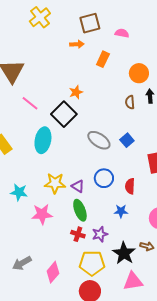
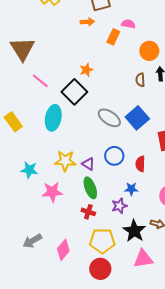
pink semicircle: (122, 33) -> (128, 24), moved
blue square: (127, 140) -> (137, 118), size x1.6
purple star: (100, 234) -> (119, 206), moved

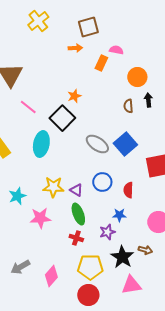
cyan star: (29, 170) -> (17, 196), turned -30

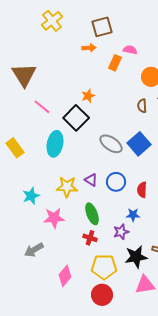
purple triangle: (76, 190) -> (91, 180), moved
black star: (122, 257) -> (136, 257), turned 30
gray arrow: (20, 267) -> (34, 250), moved

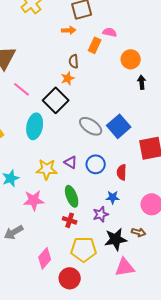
brown semicircle: (142, 106) -> (74, 61), moved
red circle: (102, 295) -> (70, 278), moved

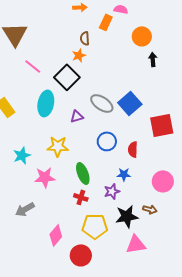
purple triangle: (71, 162) -> (77, 116), moved, turned -48

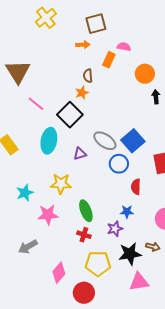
blue circle: (107, 141) -> (119, 164), moved

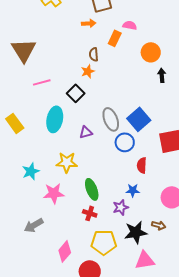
pink line: (36, 104) -> (42, 82), turned -54
black square: (70, 115) -> (76, 93), size x0.7
gray ellipse: (105, 141) -> (111, 119), turned 35

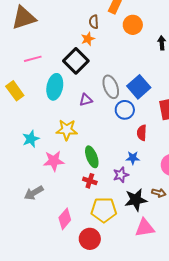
brown triangle: (24, 50) -> (24, 18), turned 44
orange circle: (151, 52) -> (133, 25), moved
pink line: (42, 82) -> (33, 59), moved
black square: (76, 93) -> (76, 61), size x1.4

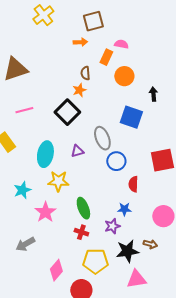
cyan ellipse: (55, 87) -> (45, 154), moved
blue square: (139, 87) -> (131, 117), moved, turned -30
pink star: (54, 161) -> (45, 212), turned -30

